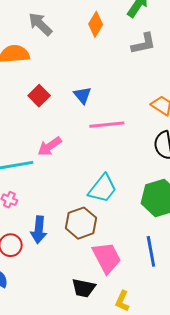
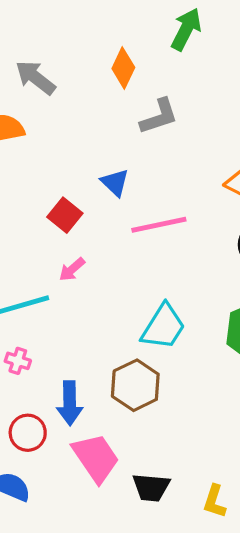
gray L-shape: (144, 44) -> (159, 116), moved
red square: (39, 96) -> (65, 215), moved
pink arrow: (50, 146) -> (72, 269), size x0.7
pink trapezoid: (107, 258) -> (96, 458), moved

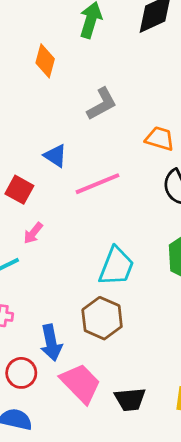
gray L-shape: (159, 116) -> (102, 104), moved

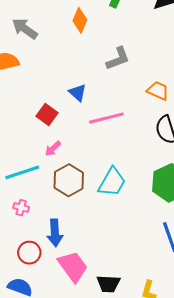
brown hexagon: (102, 318) -> (69, 180), moved

